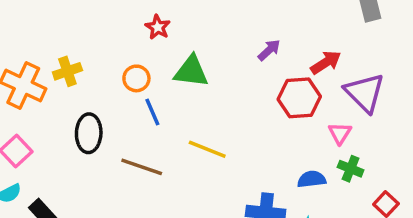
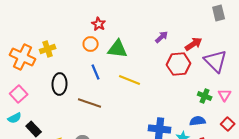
orange circle: (136, 78) -> (91, 44), moved
pink triangle: (340, 133) -> (225, 95), moved
yellow line: (207, 149) -> (130, 80), moved
green cross: (351, 169) -> (205, 96), moved
blue semicircle: (312, 179) -> (198, 121), moved

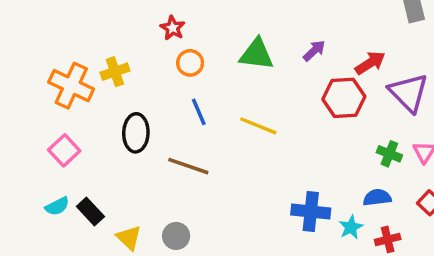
red star: (99, 24) -> (173, 28), moved
green triangle: (118, 49) -> (257, 54), moved
cyan semicircle: (15, 118) -> (57, 206), moved

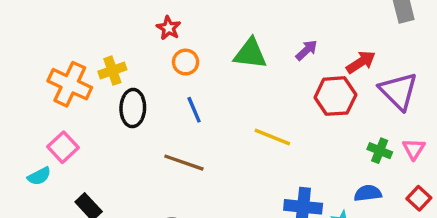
yellow line: (258, 126) -> (272, 137), moved
black ellipse: (136, 133) -> (133, 108), moved
cyan semicircle: (57, 206) -> (39, 176), moved

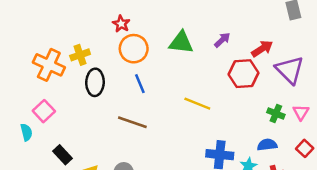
orange circle: (186, 62) -> (134, 49), size x1.5
cyan semicircle: (39, 176) -> (26, 132), turned -77

